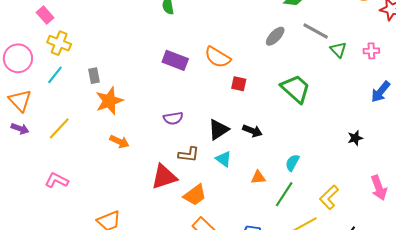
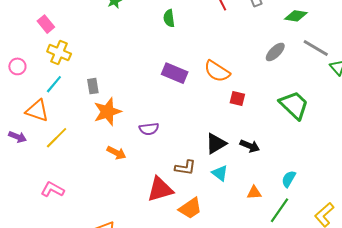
pink circle: (18, 58) -> (17, 66), size x0.6
orange triangle: (20, 101) -> (37, 111), moved, turned -30
purple semicircle: (173, 118) -> (149, 129), moved

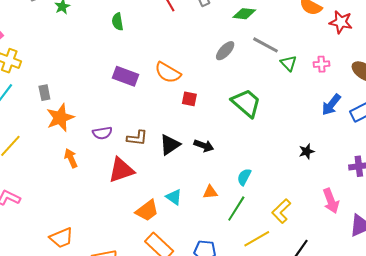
orange arrow: (116, 153) -> (71, 158), turned -138
brown L-shape: (185, 168) -> (137, 138), moved
cyan triangle: (220, 173) -> (174, 197), moved
red triangle: (160, 189) -> (121, 170), moved

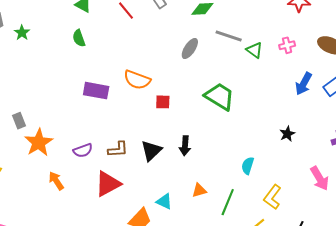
black arrow: (204, 146) -> (185, 146), turned 84
cyan semicircle: (244, 177) -> (248, 166), moved

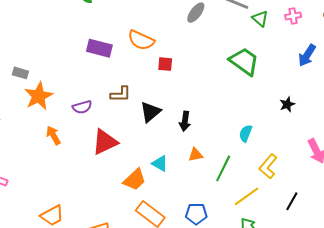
green trapezoid: (220, 96) -> (244, 61), moved
gray rectangle: (19, 121) -> (20, 73), turned -56
black arrow: (185, 146) -> (185, 121), moved
brown L-shape: (118, 149) -> (121, 94), moved

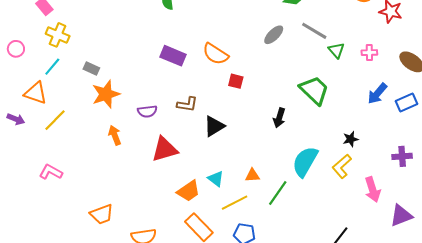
black arrow: (185, 121) -> (279, 118), moved
cyan semicircle: (246, 133) -> (305, 162), size x1.8
yellow L-shape: (268, 166) -> (342, 166), moved
yellow line: (247, 196) -> (235, 203), moved

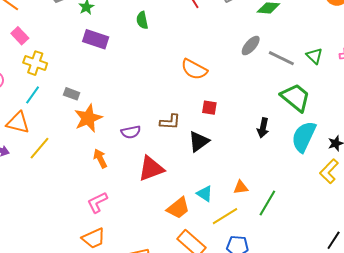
gray line: (314, 31) -> (281, 58), moved
purple rectangle: (173, 56) -> (96, 39), moved
red square: (236, 81) -> (209, 108), moved
cyan semicircle: (305, 162) -> (304, 137), moved
pink L-shape: (51, 172) -> (97, 202), moved, turned -50

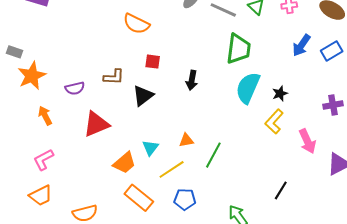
green trapezoid: (296, 97) -> (239, 49), turned 60
black arrow: (263, 128) -> (192, 80), moved
cyan triangle: (205, 194) -> (150, 148), turned 36

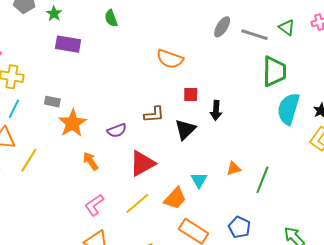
black arrow: (192, 80) -> (216, 110), moved
yellow line: (172, 169) -> (137, 203), moved
blue pentagon: (185, 199) -> (239, 227), turned 30

